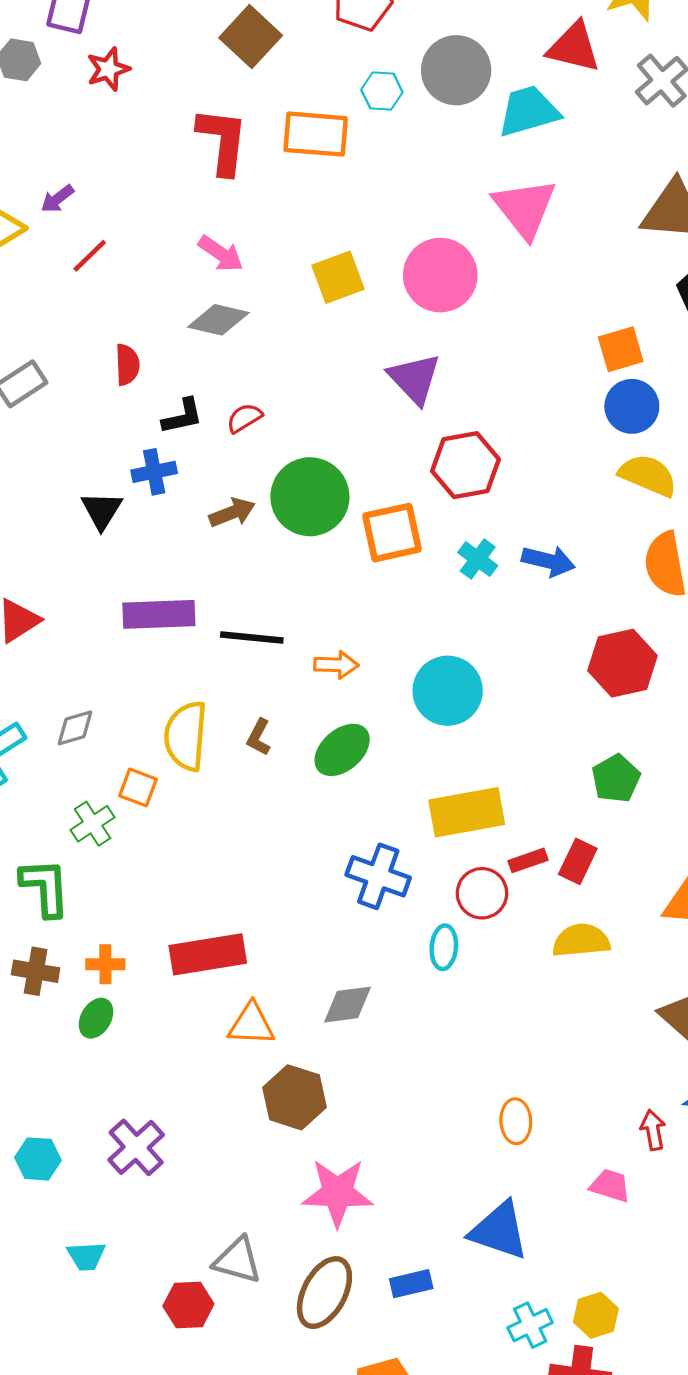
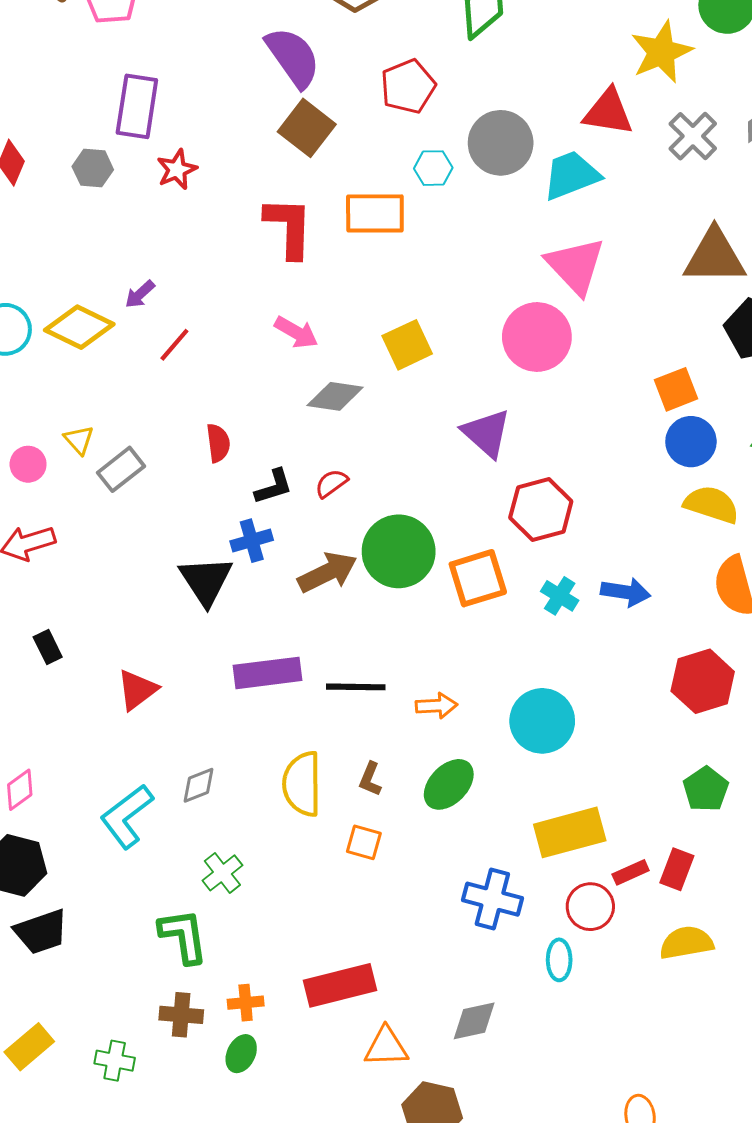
pink circle: (440, 275) -> (537, 337), moved
gray diamond: (218, 320) -> (335, 396), moved
black triangle: (102, 510) -> (206, 581), size x1.4
brown arrow: (232, 513) -> (327, 572), size x1.4
orange square: (138, 787) -> (364, 842), moved

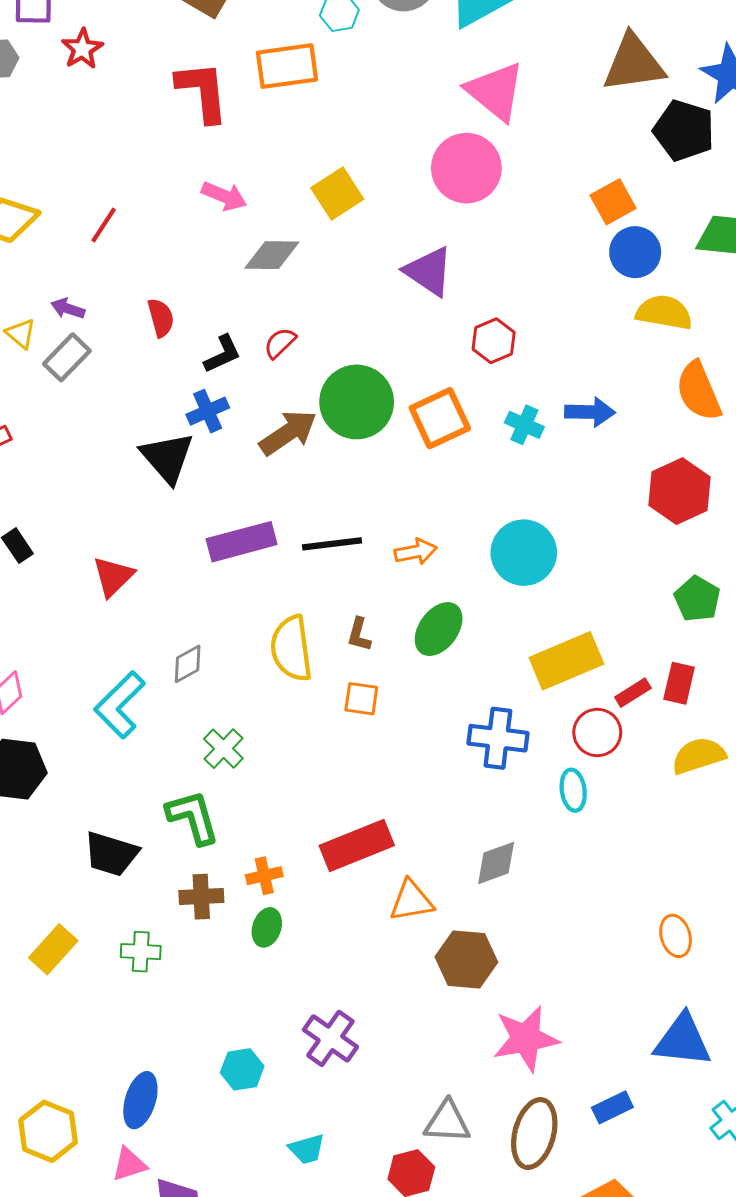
purple arrow: (140, 294) -> (68, 308), moved, turned 68
red hexagon: (541, 510) -> (494, 341), size x0.7
black trapezoid: (41, 932) -> (111, 854), moved, turned 44

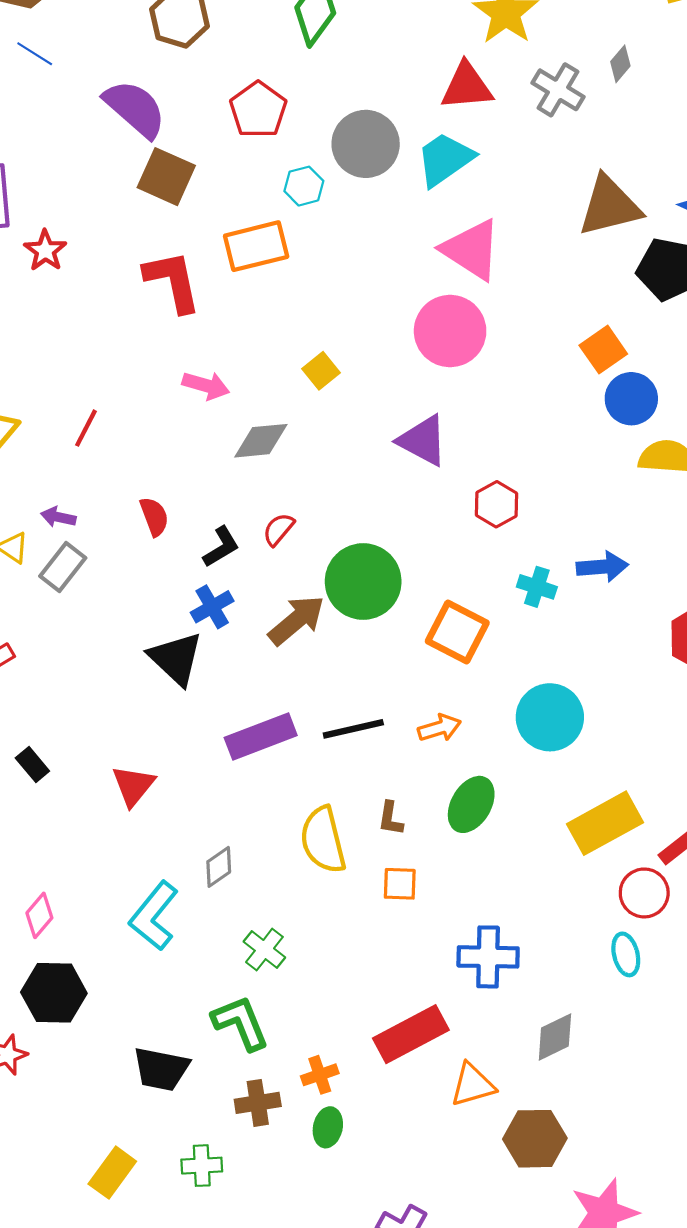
yellow square: (337, 194) -> (321, 371), size x0.7
orange square: (440, 418) -> (457, 632), moved, turned -32
blue cross: (498, 738) -> (488, 957), moved

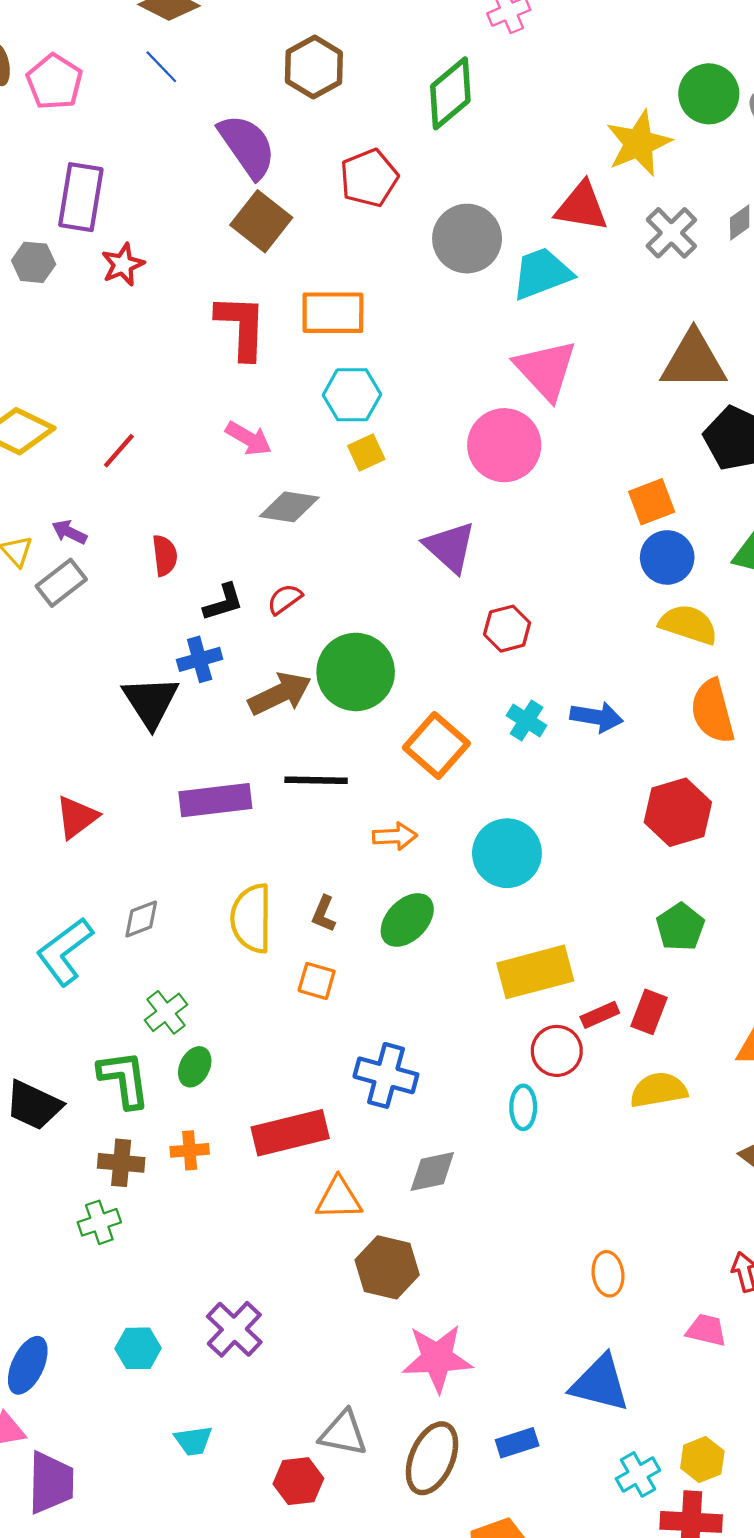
cyan hexagon: (304, 186) -> (352, 395), moved, size x1.4
black line: (353, 729) -> (316, 780), moved
green ellipse: (328, 1127) -> (195, 1067), moved
green cross: (202, 1166) -> (99, 1222), moved, turned -30

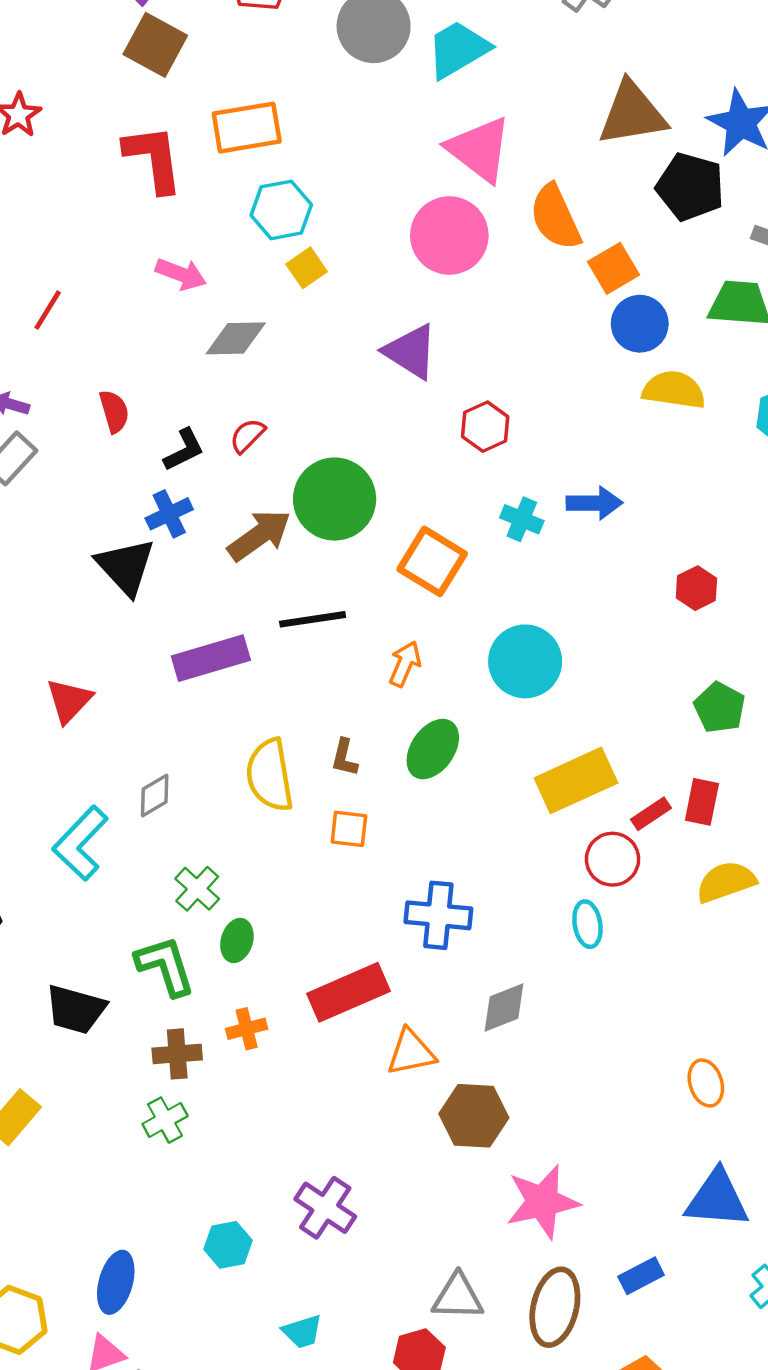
orange semicircle: (713, 711) -> (555, 217), moved
red hexagon: (678, 812) -> (696, 588), size x0.6
orange arrow: (395, 836) -> (405, 664), turned -54

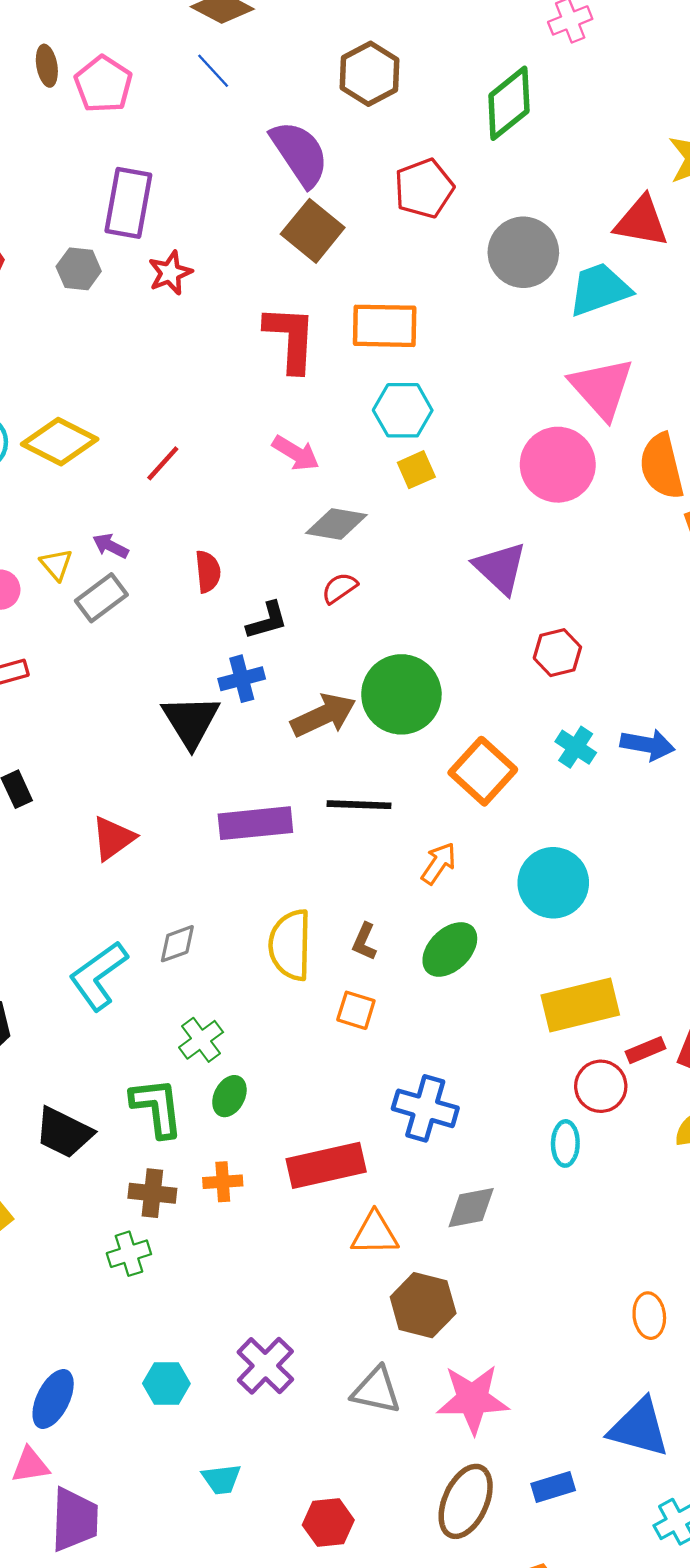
red semicircle: (247, 436) -> (339, 588), moved
gray triangle: (458, 1297) -> (376, 1390), moved

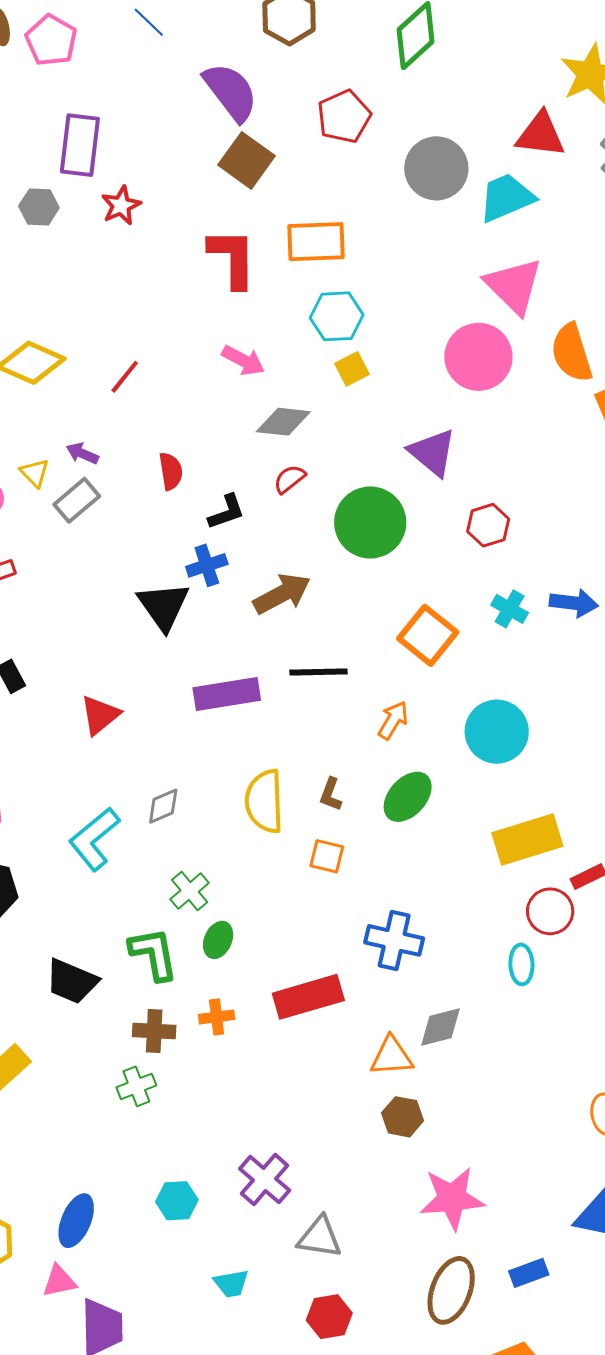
green circle: (401, 694) -> (370, 523), moved
orange triangle: (375, 1234) -> (391, 1056), moved
brown hexagon: (423, 1305) -> (403, 1117), size x0.7
gray triangle: (376, 1390) -> (320, 1237), moved

